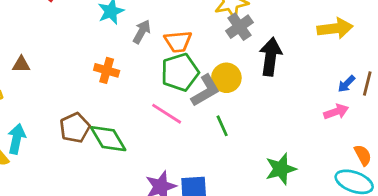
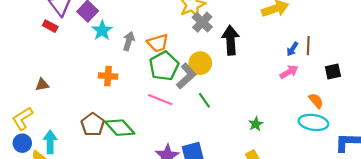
green star: (281, 169) -> (256, 124), size x0.6

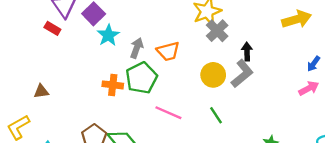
black arrow: (231, 40) -> (247, 51), size x0.6
green pentagon: (164, 66) -> (141, 78), moved
gray L-shape: (186, 76) -> (242, 74), moved

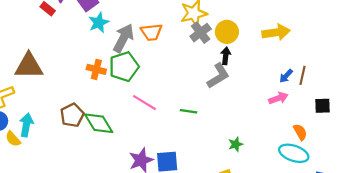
gray arrow: (137, 48) -> (123, 38), size x1.5
orange trapezoid: (168, 51) -> (151, 32), moved
yellow circle: (213, 75) -> (227, 32), moved
brown triangle: (41, 91) -> (29, 66), size x2.0
green line: (216, 115) -> (188, 111), turned -56

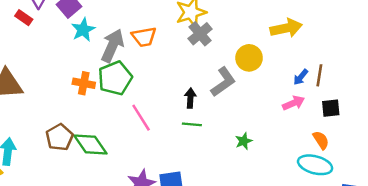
yellow circle: (227, 32) -> (249, 58), moved
black arrow: (226, 56) -> (190, 98), moved
pink line: (144, 103) -> (141, 118), turned 30
black square: (322, 106) -> (331, 108), moved
green star: (236, 144) -> (244, 141), moved

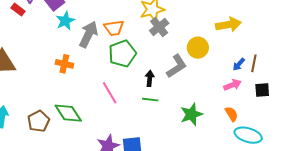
green pentagon: (115, 78) -> (122, 54), moved
brown pentagon: (59, 137) -> (39, 121), moved
orange semicircle: (321, 140) -> (232, 114), moved
green star: (244, 141) -> (191, 114), size x1.6

